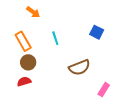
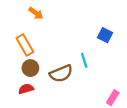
cyan line: (55, 38) -> (84, 60), moved
brown semicircle: (79, 67) -> (61, 74), moved

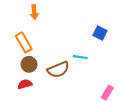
orange arrow: (36, 13) -> (34, 12), turned 48
cyan line: (84, 60) -> (80, 57), turned -64

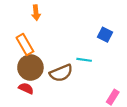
brown circle: (29, 64) -> (30, 68), size x1.5
red semicircle: (25, 84) -> (26, 88), turned 40

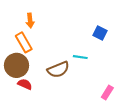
orange arrow: (36, 13) -> (30, 21), moved
brown circle: (30, 68) -> (17, 65), moved

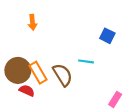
orange rectangle: (24, 42) -> (38, 73), moved
brown semicircle: (58, 70) -> (63, 75), turned -100

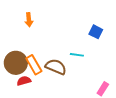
brown semicircle: (63, 75) -> (56, 67), turned -35
red semicircle: (27, 91) -> (24, 81), turned -40

